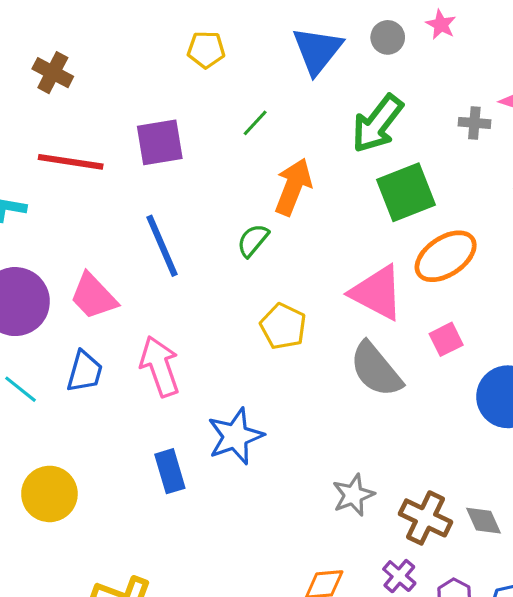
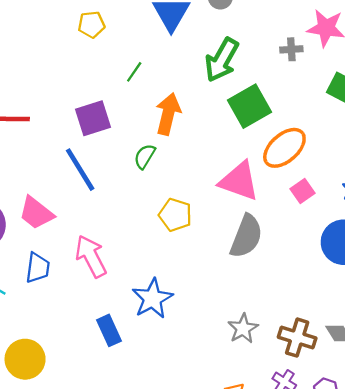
purple square: (160, 142) -> (93, 118), moved
pink square: (446, 339) -> (302, 191), moved
gray semicircle: (376, 370) -> (246, 236), turned -111

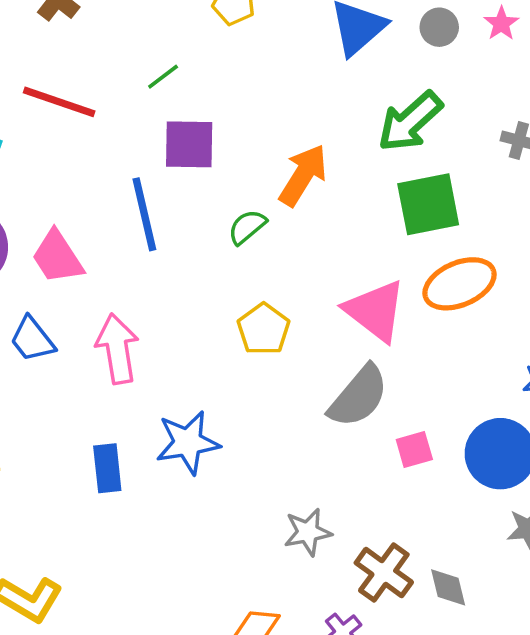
green line: (134, 72) -> (163, 77), moved
pink square: (302, 191) -> (414, 449), moved
blue trapezoid: (38, 268) -> (32, 339), turned 116

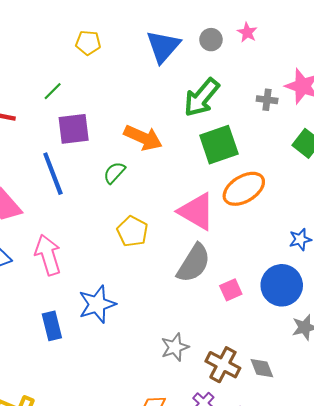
orange arrow: (303, 175) -> (143, 138), turned 90

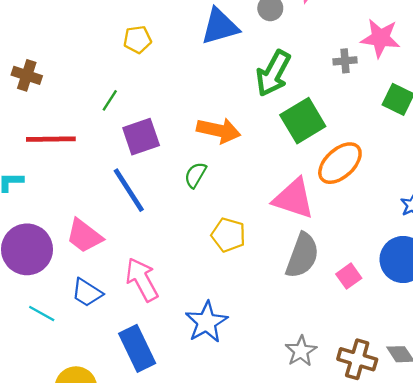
blue triangle: (163, 46) -> (220, 26), turned 45
blue rectangle: (52, 326) -> (137, 348), moved, size x1.4

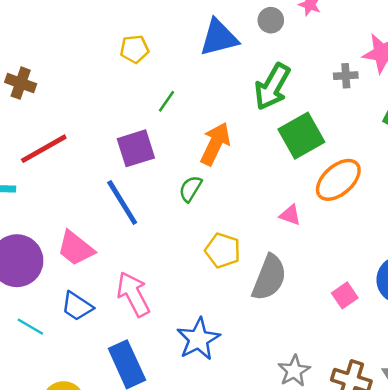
green line: (110, 100) -> (166, 101), moved
orange arrow: (219, 130) -> (215, 144), turned -78
red line: (51, 139) -> (44, 149), turned -30
pink triangle: (294, 199) -> (290, 215), size x0.5
gray semicircle: (302, 255) -> (269, 278), moved

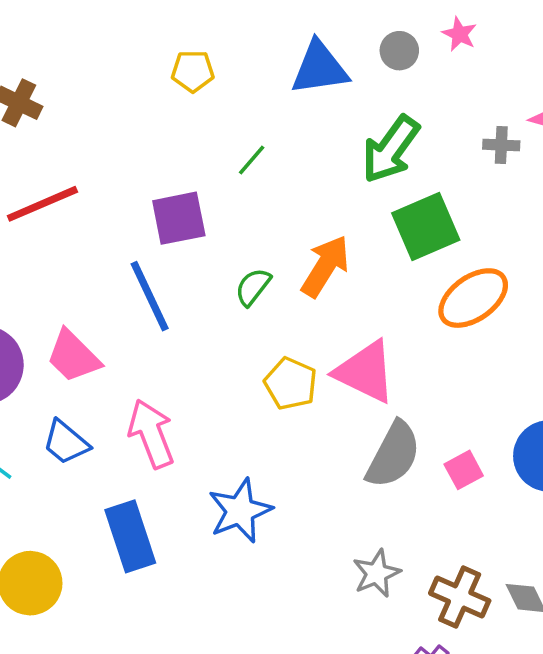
green line: (166, 101) -> (252, 160), moved
orange arrow: (215, 144) -> (325, 266), moved
pink triangle: (290, 215) -> (365, 372), moved, size x2.0
gray semicircle: (269, 278) -> (393, 455), moved

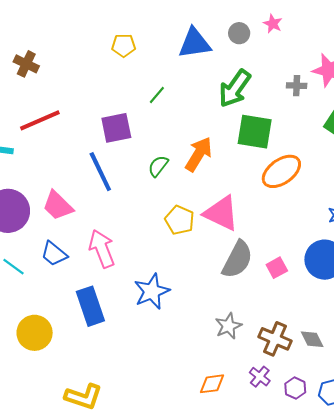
green square: (426, 227) -> (255, 132), turned 33

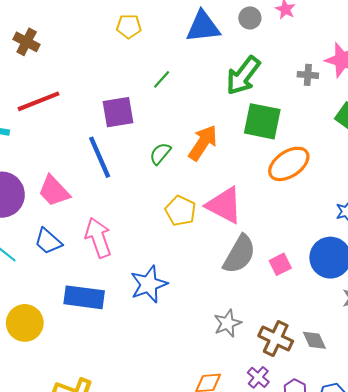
blue rectangle: (90, 306) -> (84, 297), turned -66

